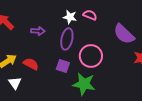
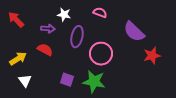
white star: (70, 17) -> (64, 15), moved
red semicircle: (31, 64) -> (45, 50), moved
purple square: (63, 66) -> (67, 80), moved

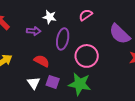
pink semicircle: (100, 13) -> (86, 15), turned -56
red semicircle: (45, 50) -> (42, 61), moved
white triangle: (25, 81) -> (34, 83), moved

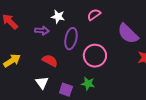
purple square: (53, 82) -> (66, 90), moved
green star: (80, 84) -> (88, 84), size x0.6

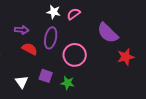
white star: (58, 17) -> (54, 12), moved
red semicircle: (50, 61) -> (30, 49), moved
purple square: (66, 90) -> (46, 76), moved

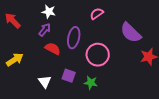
white star: (54, 12) -> (49, 12), moved
purple arrow: (22, 30) -> (45, 30), turned -56

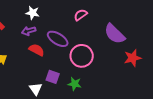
purple arrow: (45, 30) -> (29, 31), turned -144
purple ellipse: (74, 38) -> (58, 39), turned -70
white triangle: (45, 82) -> (36, 89), moved

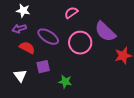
pink circle: (82, 56) -> (80, 43), moved
purple square: (53, 77) -> (43, 67), moved, turned -32
white triangle: (36, 89) -> (20, 76), moved

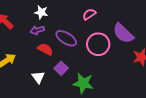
purple square: (43, 67) -> (61, 68), turned -32
green star: (65, 82) -> (83, 83), size x1.5

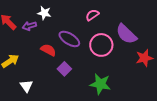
purple arrow: (37, 30) -> (29, 26), moved
white triangle: (38, 77) -> (26, 86), moved
green star: (83, 83) -> (100, 84), moved

